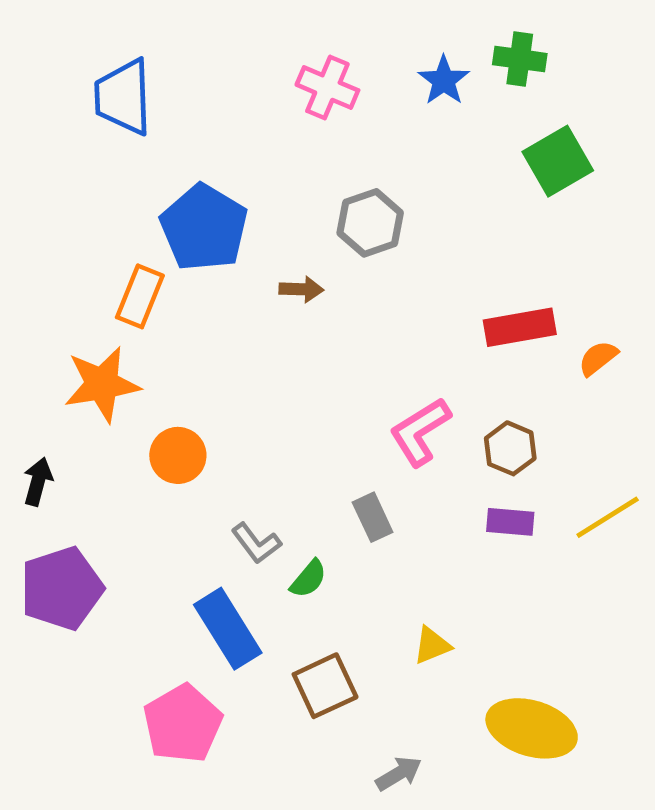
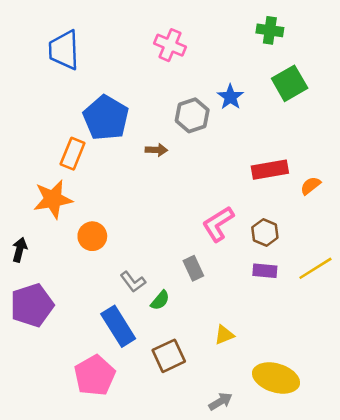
blue star: (444, 80) -> (230, 97), moved
gray arrow: (399, 774) -> (221, 401), moved

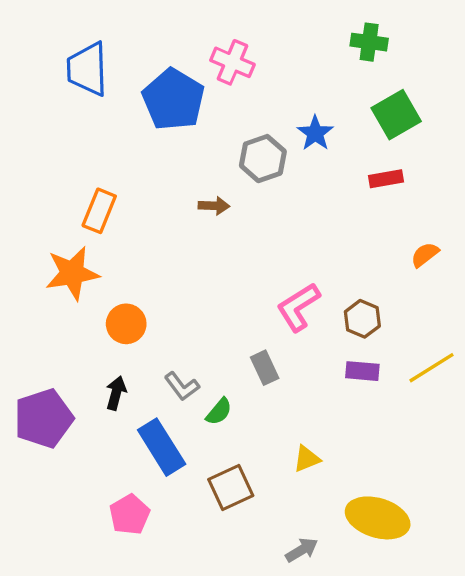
blue pentagon: (106, 118) -> (173, 99), moved
red rectangle: (270, 170) -> (386, 179), moved, size x0.7
black arrow: (20, 250) -> (116, 393), moved
pink pentagon: (95, 376) -> (130, 515), size x0.7

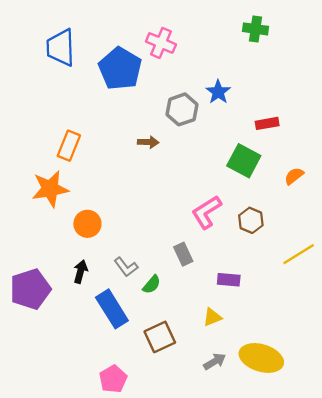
green square: (396, 115) -> (244, 161), moved, turned -32
purple rectangle: (362, 371) -> (229, 280), moved
pink pentagon: (130, 515) -> (113, 379), moved
gray arrow: (302, 550) -> (215, 361), moved

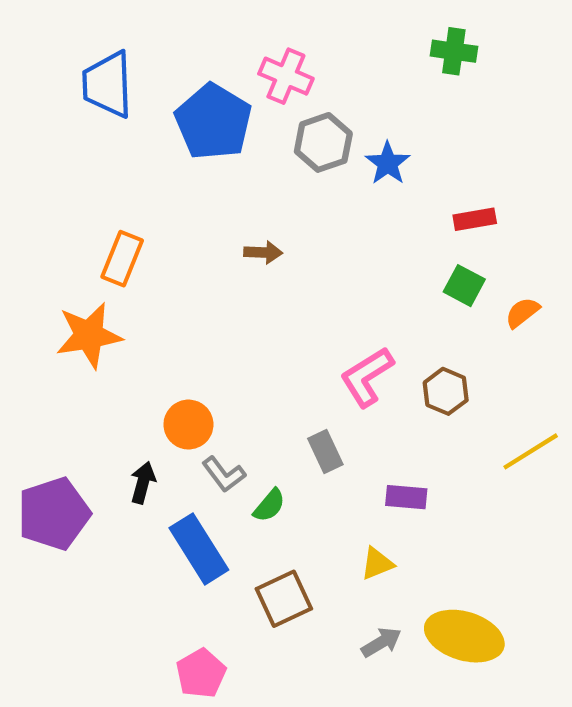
gray hexagon: (182, 109) -> (323, 142), moved
green square: (244, 161) -> (464, 286), moved, size x0.7
orange circle: (87, 224) -> (188, 425), moved

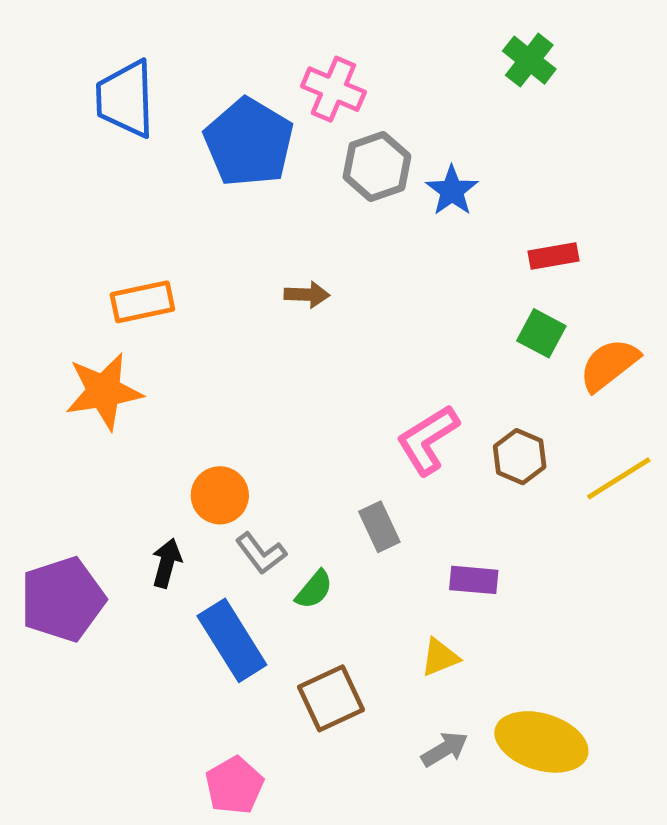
green cross: (454, 51) -> (529, 60), turned 30
orange rectangle: (122, 259) -> (142, 302), turned 56
orange semicircle: (522, 313) -> (609, 365), size x1.5
yellow line: (531, 451) -> (619, 478), moved

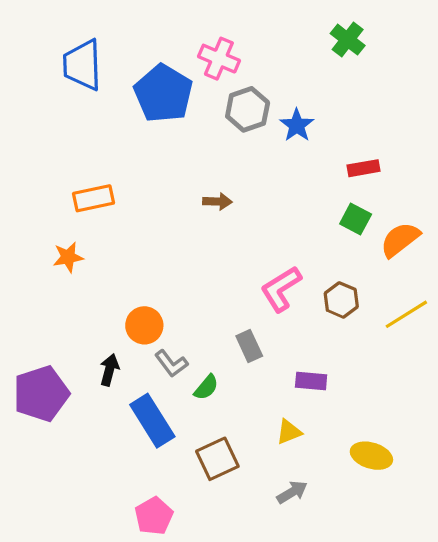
brown arrow: (307, 295) -> (217, 202), moved
orange star: (104, 391) -> (68, 257), size x0.6
yellow ellipse: (541, 742) -> (371, 456), moved, size x0.7

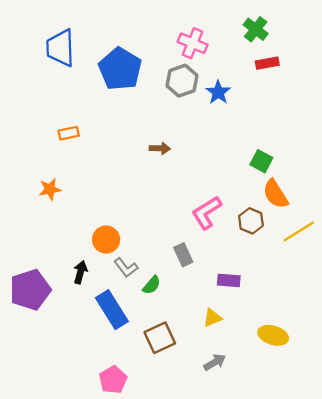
pink cross: (219, 59) -> (193, 43), moved
red rectangle: (363, 168) -> (267, 63), moved
orange rectangle: (94, 198) -> (69, 133), moved, size x0.7
orange semicircle: (400, 240) -> (275, 194), moved, turned -84

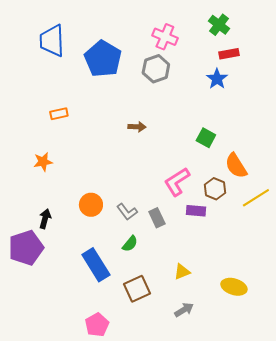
blue star: (218, 92) -> (217, 79), moved
green square: (261, 161) -> (206, 138), moved
gray L-shape: (126, 268) -> (127, 212), moved
black arrow: (80, 272) -> (45, 219), moved
purple rectangle: (229, 280) -> (196, 211), moved

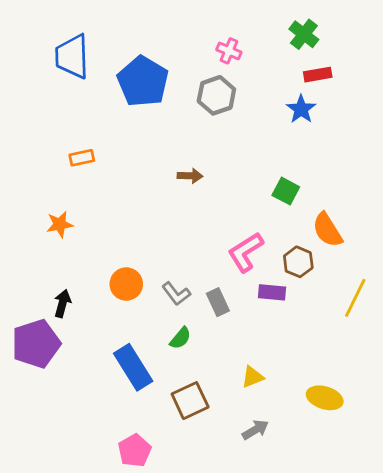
pink cross: (165, 37) -> (229, 51), size x0.7
yellow line: (256, 198) -> (355, 298), moved, turned -32

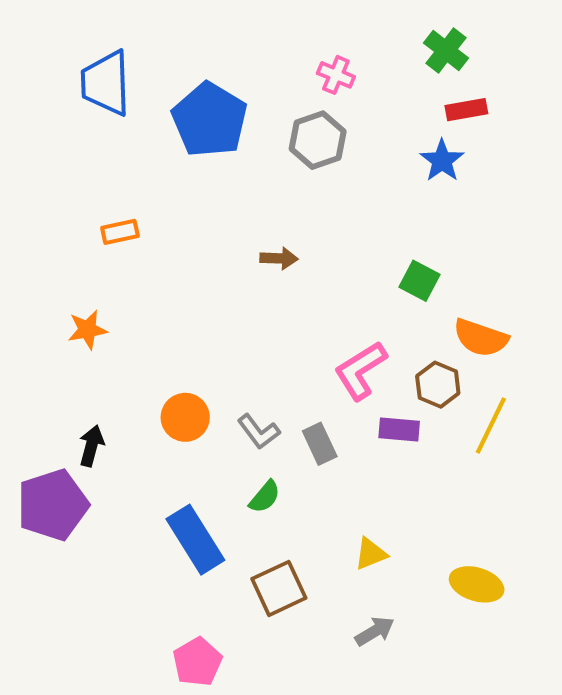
orange semicircle: (327, 230) -> (481, 338), turned -39
yellow line: (355, 298) -> (491, 425), moved

